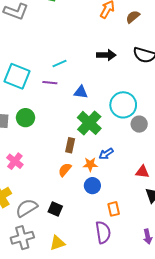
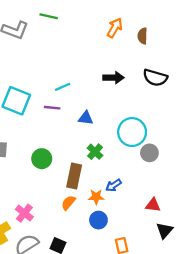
brown semicircle: (133, 17) -> (142, 36), turned -48
green circle: (26, 118) -> (42, 159), moved
green cross: (89, 123) -> (95, 152), size x0.6
brown rectangle: (70, 145) -> (74, 176), size x1.5
pink cross: (15, 161) -> (24, 213), moved

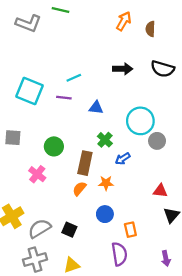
blue arrow: (114, 185) -> (123, 159), moved
pink cross: (24, 213) -> (37, 174), moved
blue circle: (98, 220) -> (105, 214), moved

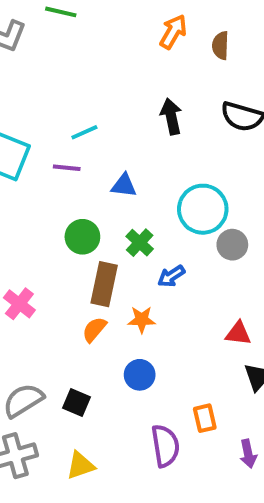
black arrow: (123, 69) -> (171, 116), turned -102
green circle: (54, 146) -> (82, 237), moved
orange rectangle: (130, 230) -> (205, 418), moved

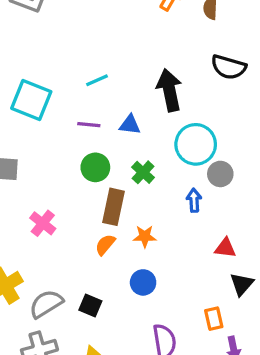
black arrow: (171, 116) -> (169, 90), moved, size x1.4
purple line: (67, 168) -> (89, 125), moved
blue arrow: (171, 276) -> (194, 200), moved, turned 120
orange rectangle: (205, 418) -> (214, 319), moved

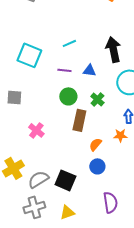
orange star: (145, 236) -> (120, 135), moved
orange semicircle: (105, 245) -> (95, 144), moved
black square: (90, 305) -> (65, 180), size x1.5

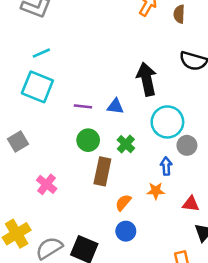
cyan line: (69, 43) -> (41, 53), moved
gray square: (14, 97) -> (18, 141), turned -35

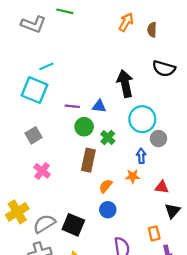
cyan line: (41, 53) -> (46, 66), moved
green circle: (88, 140) -> (84, 127), moved
gray square: (18, 141) -> (33, 135), moved

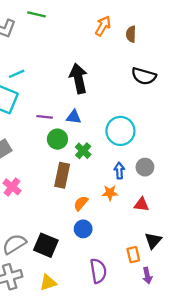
black arrow: (125, 84) -> (78, 78), moved
gray circle: (158, 139) -> (145, 167), moved
black triangle: (172, 211) -> (153, 241), moved

